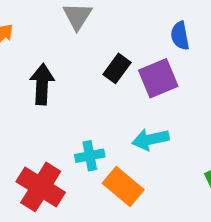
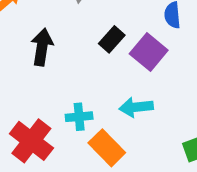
purple square: (158, 78) -> (149, 52), turned -33

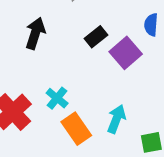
cyan arrow: (136, 107) -> (116, 119), moved, turned 108
cyan cross: (79, 117) -> (57, 98), turned 35

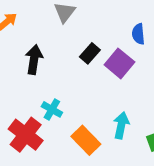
cyan cross: (57, 98) -> (52, 109), moved

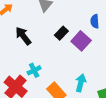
black arrow: (34, 60) -> (23, 36), turned -48
cyan cross: (52, 109) -> (34, 70), turned 32

